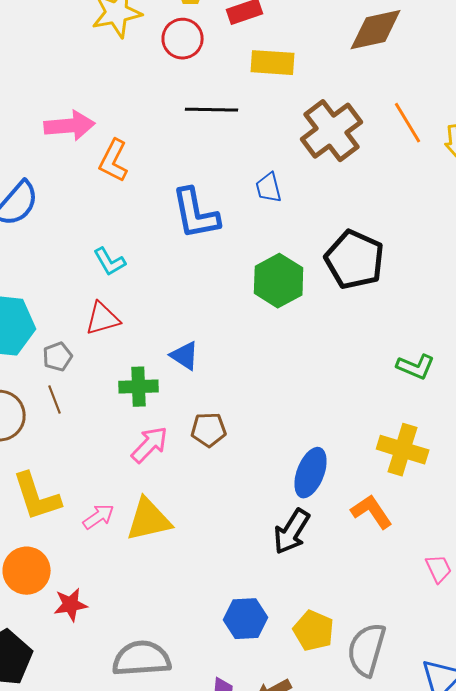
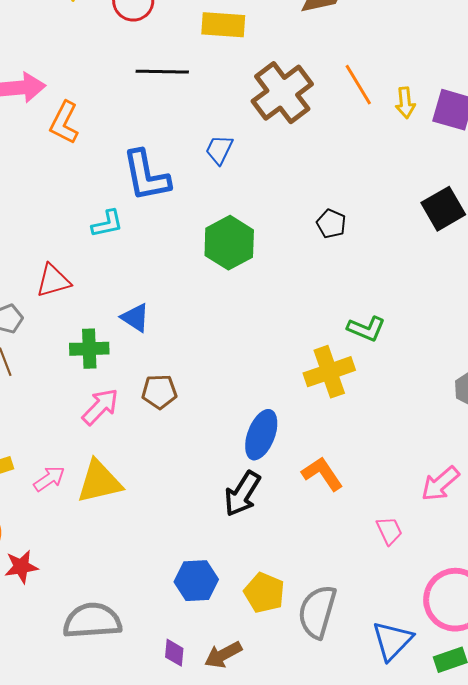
blue trapezoid: (269, 188) -> (219, 150), turned 40
black pentagon: (355, 260) -> (331, 224), moved, size x0.5
cyan L-shape: (110, 262) -> (107, 224), moved, turned -72
yellow cross: (403, 450) -> (329, 372), moved, turned -36

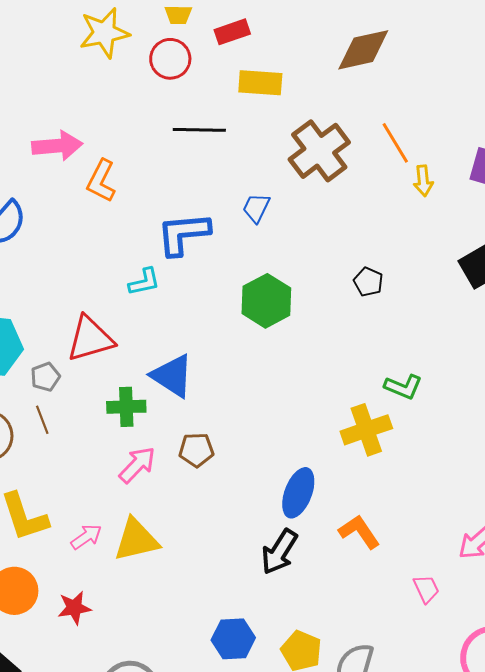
yellow arrow: (405, 103) -> (423, 181), moved
blue L-shape: (146, 176) -> (183, 234), turned 96
red triangle: (53, 281) -> (90, 339), size x1.4
blue triangle: (135, 318) -> (172, 376), size x1.5
red star: (21, 567) -> (74, 608), moved

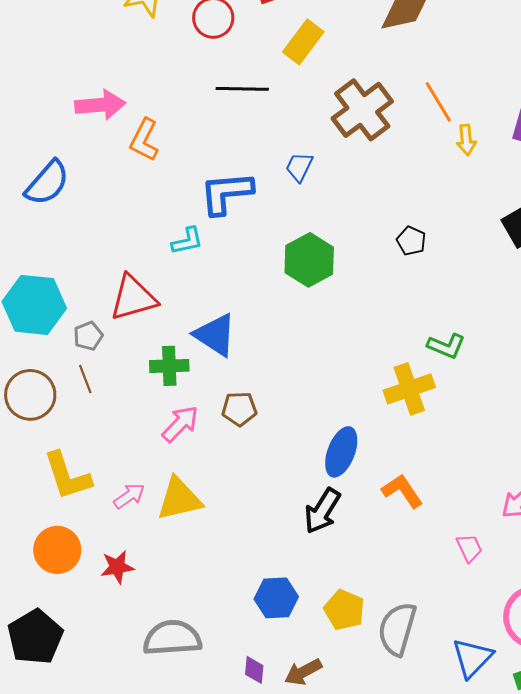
yellow rectangle: (260, 83) -> (303, 42), turned -57

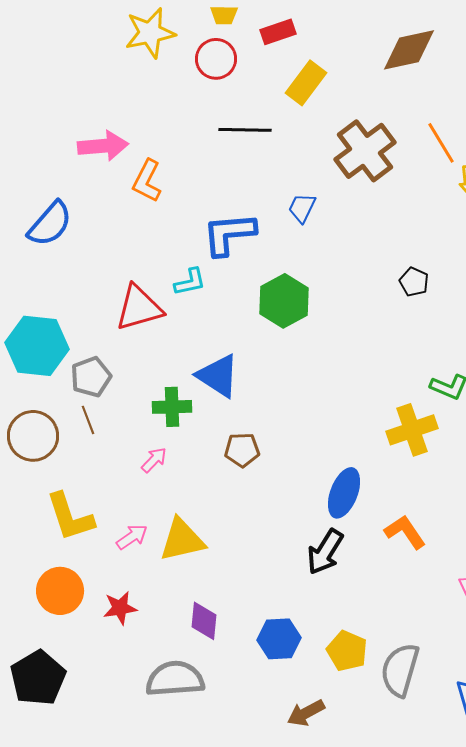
green hexagon: (309, 260) -> (284, 301), moved
red triangle: (133, 298) -> (139, 308), moved
gray pentagon: (88, 336) -> (91, 377), size x1.4
pink arrow: (180, 424) -> (154, 460), moved, size x0.7
purple diamond: (254, 670) -> (204, 621), moved, size x1.4

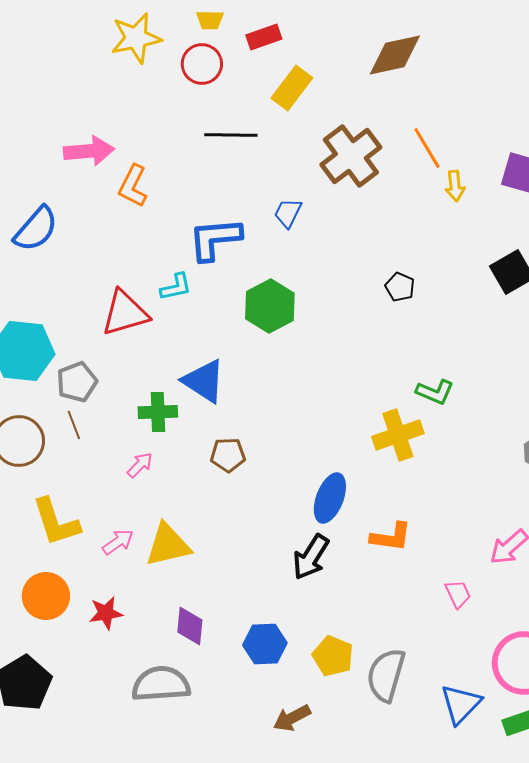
orange L-shape: (405, 532) -> (391, 537), turned 132

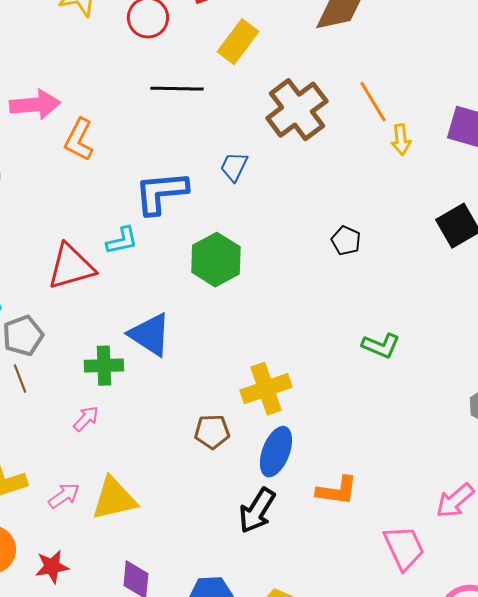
yellow cross: (398, 435) -> (266, 389), moved
brown pentagon: (228, 455) -> (212, 432), moved
pink trapezoid: (458, 594) -> (404, 548), size x1.6

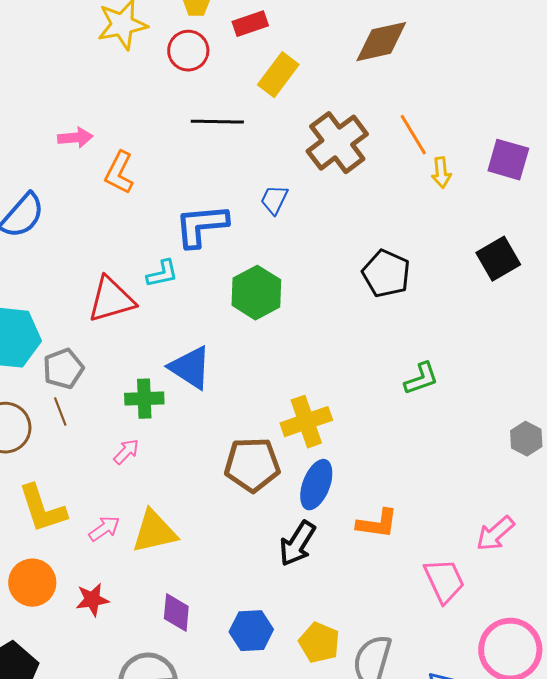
pink arrow: (35, 105) -> (75, 138), size x0.7
black pentagon: (346, 241) -> (386, 274), size x1.6
green L-shape: (381, 346) -> (421, 379), turned -42
brown pentagon: (212, 432) -> (252, 465), size x1.6

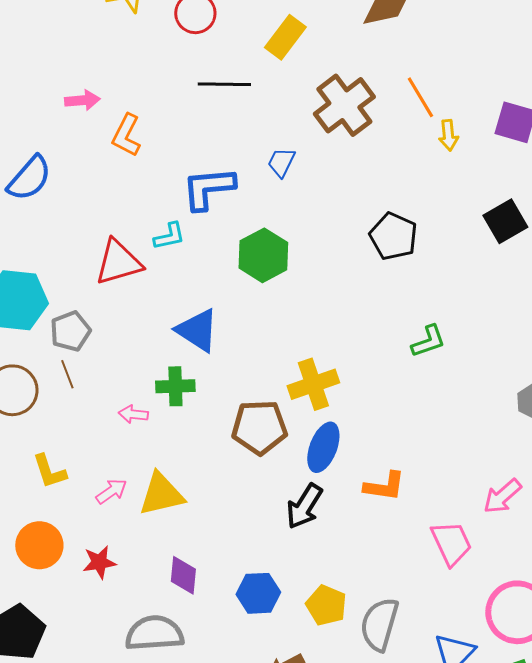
green cross: (144, 399) -> (175, 386), moved
pink arrow: (126, 452) -> (133, 414), turned -128
yellow L-shape: (42, 509) -> (49, 471), size x0.7

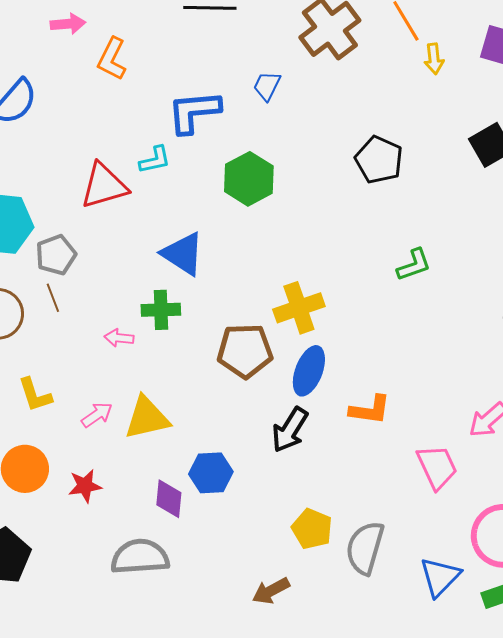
blue hexagon: (258, 593) -> (211, 473), moved

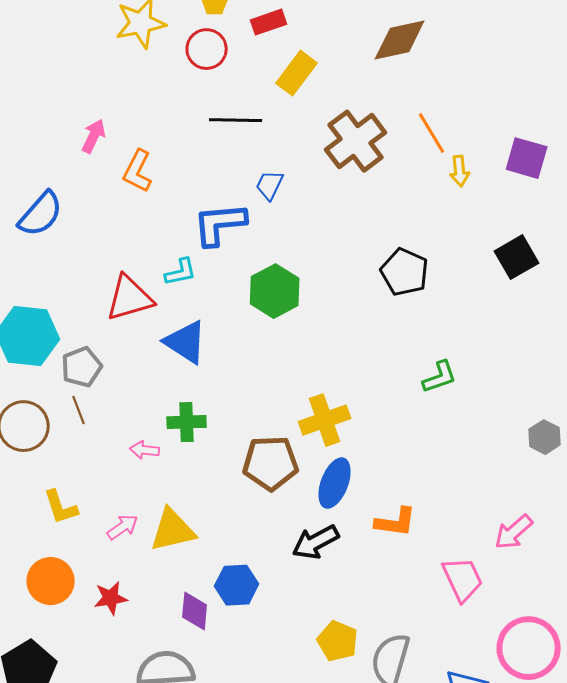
pink arrow: (68, 24) -> (94, 136), turned -60
blue trapezoid: (267, 86) -> (270, 185), moved
blue triangle: (183, 254) -> (186, 342), moved
black arrow: (290, 430) -> (316, 542), turned 30

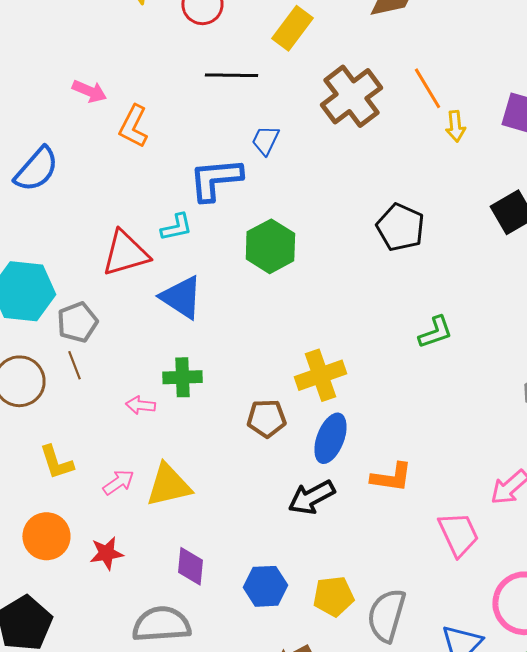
pink arrow: (94, 136) -> (89, 91), turned 88
brown pentagon: (271, 463) -> (266, 418), size x0.7
blue hexagon: (237, 585) -> (265, 586), moved
yellow pentagon: (338, 641) -> (333, 596), turned -30

